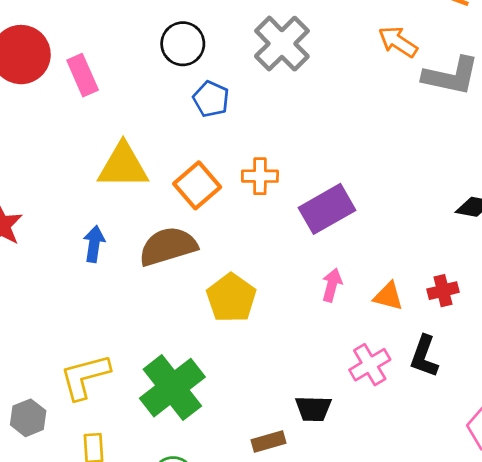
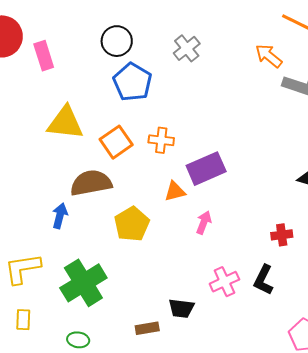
gray cross: (282, 44) -> (187, 48), size x0.7
blue pentagon: (211, 99) -> (133, 82), size x1.5
blue arrow: (94, 244) -> (60, 216), moved
orange triangle: (388, 296) -> (175, 191), moved, turned -35

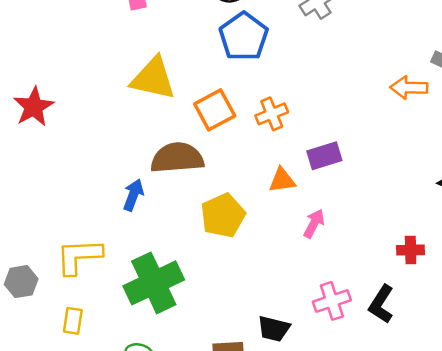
orange arrow: (269, 56) -> (409, 88), moved, turned -44
orange cross: (161, 140) -> (272, 114), turned -35
purple rectangle: (206, 169) -> (324, 156), size x0.7

